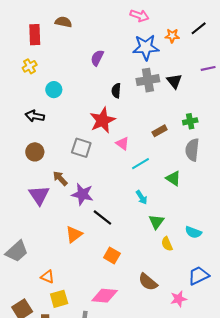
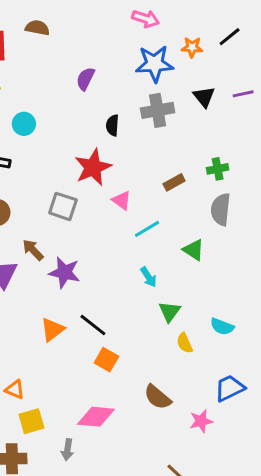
black triangle: (174, 81) -> (204, 97), moved
black line: (102, 217) -> (93, 325), moved

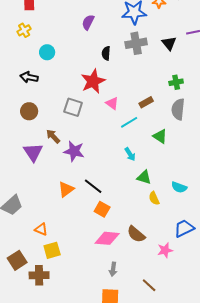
black triangle: (204, 97) -> (169, 43), moved
brown rectangle: (174, 182) -> (146, 102), moved
green triangle: (170, 312) -> (144, 177), turned -49
pink diamond: (96, 417) -> (107, 238), moved
gray arrow: (67, 450) -> (113, 269), moved

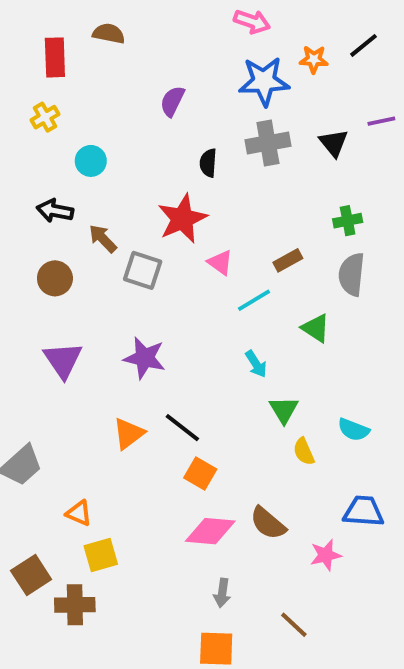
brown arrow: (53, 136) -> (103, 239), moved
green triangle: (144, 177) -> (284, 410), turned 42
blue trapezoid: (184, 228) -> (364, 511), turned 30

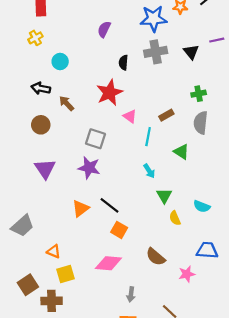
gray square: (143, 270) -> (96, 139), moved
cyan line: (254, 300) -> (148, 137), turned -48
pink diamond: (210, 531) -> (108, 263), moved

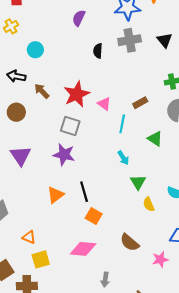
red star: (109, 93) -> (77, 94), moved
black line: (109, 205) -> (84, 192), turned 36

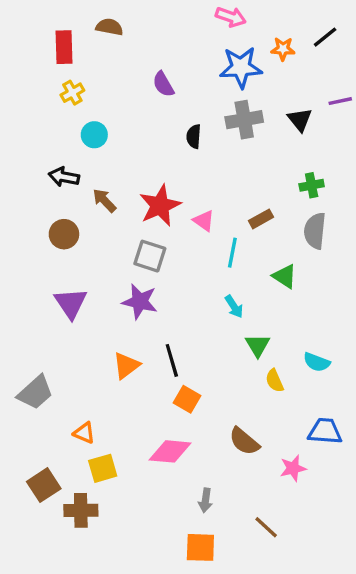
purple semicircle: (79, 18) -> (163, 84), turned -56
yellow cross: (11, 26) -> (72, 93), moved

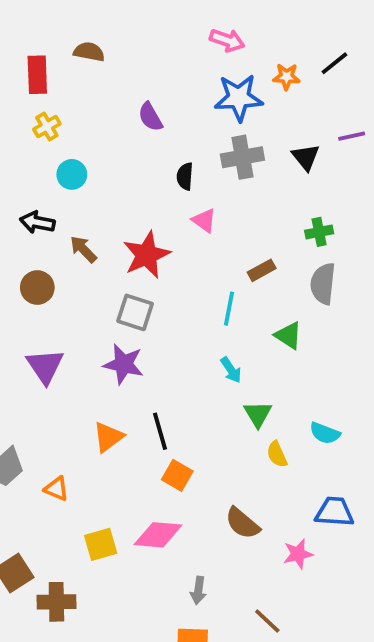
pink triangle: (204, 221) -> (204, 220), moved
orange triangle: (84, 433) -> (56, 489), moved
yellow square: (103, 468) -> (101, 544), moved

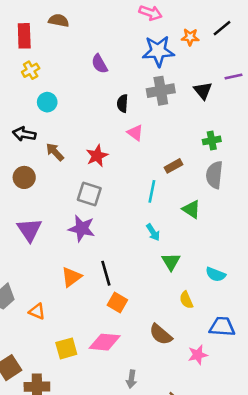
red star: (147, 255) -> (97, 156), size x0.7
yellow semicircle: (277, 454) -> (186, 300), moved

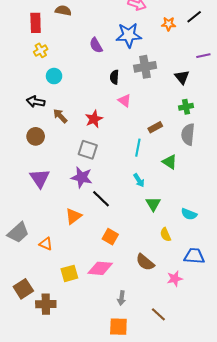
blue star: (158, 51) -> (129, 35), moved
black triangle: (203, 91) -> (182, 77), moved
black line: (106, 273) -> (101, 199), moved, turned -30

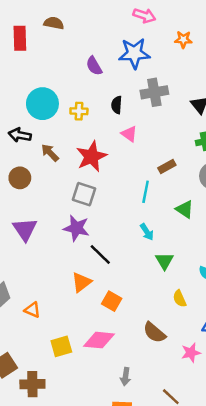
yellow cross: (41, 50) -> (79, 111), moved, turned 32
cyan circle: (54, 76) -> (42, 104), size x1.6
red star: (94, 119) -> (92, 156), size x1.4
orange triangle: (73, 216) -> (81, 282), moved

